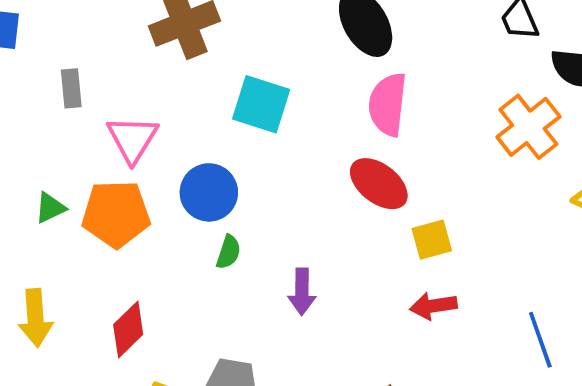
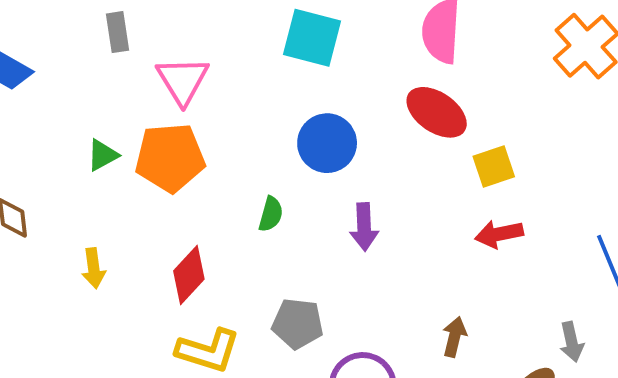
blue circle: (209, 192) -> (327, 143), moved
green semicircle: (228, 252) -> (271, 214), moved
yellow arrow: (35, 318) -> (94, 268), size x0.7

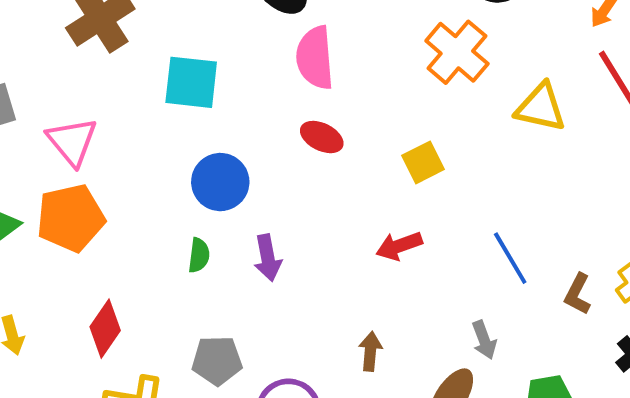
red ellipse: (437, 112) -> (322, 137), size x0.7
yellow square: (494, 166) -> (423, 162), moved
green semicircle: (271, 214) -> (199, 255), moved

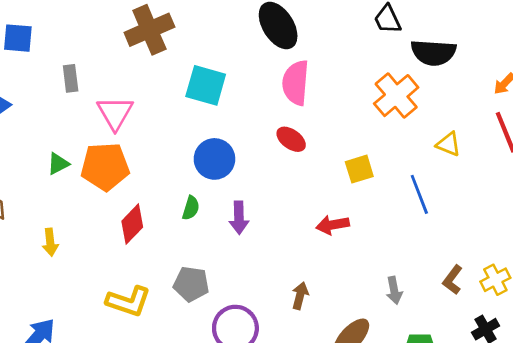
yellow triangle: (541, 107) -> (449, 144), size x0.7
blue line: (510, 258) -> (419, 194), moved
red diamond: (105, 329) -> (132, 224), moved
gray arrow: (484, 340) -> (394, 290), moved

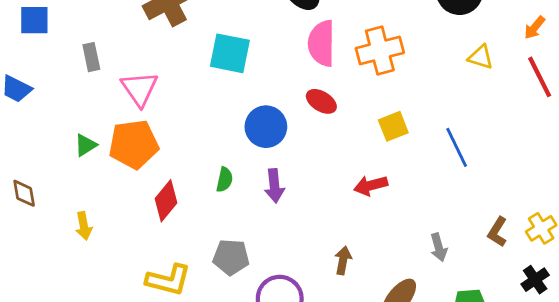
orange cross: (396, 96) -> (380, 50), moved, turned 30
yellow triangle: (449, 144) -> (481, 57), moved
blue circle: (214, 159) -> (266, 127), moved

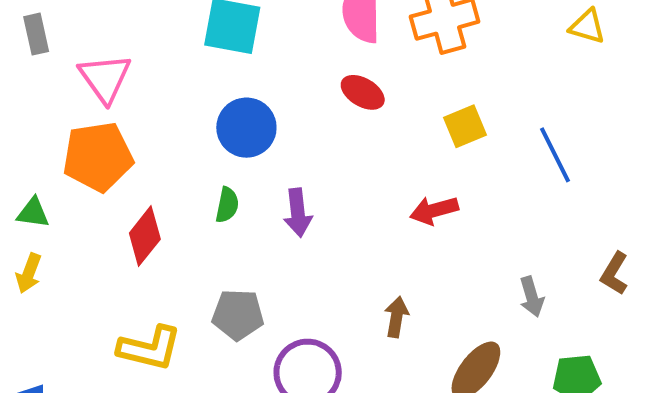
blue circle: (266, 127) -> (246, 128), moved
green triangle: (86, 145) -> (33, 213), moved, turned 40
yellow arrow: (84, 226) -> (29, 273), turned 32

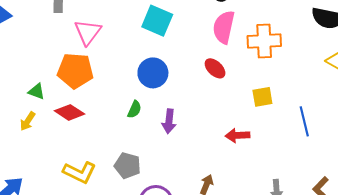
red diamond: (145, 236) -> (70, 112), moved, turned 72

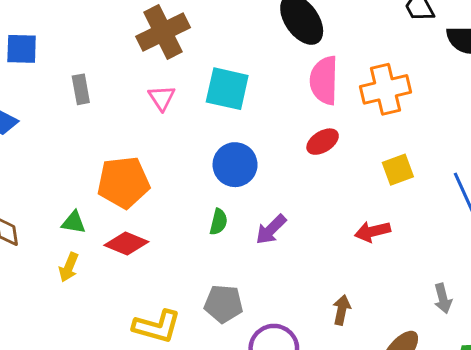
pink triangle: (88, 32) -> (162, 98), moved, size x0.7
red ellipse: (215, 68) -> (323, 142), turned -65
purple arrow: (169, 121) -> (271, 229), turned 50

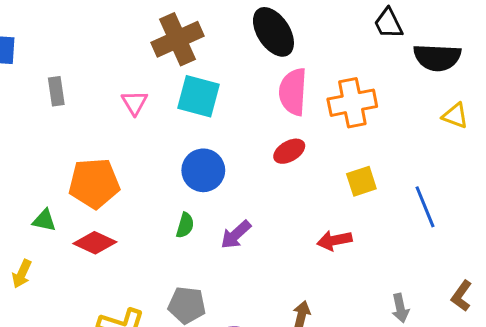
brown cross: (163, 32) -> (178, 39), moved
yellow arrow: (69, 267) -> (22, 274), moved

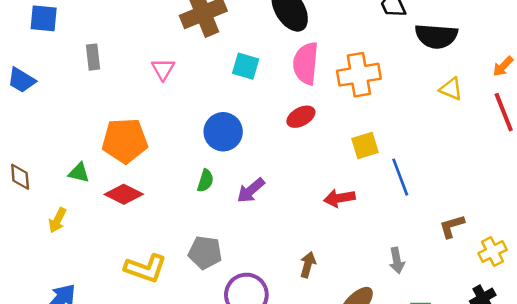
cyan square: (199, 96) -> (246, 66), moved, size x0.7
blue line: (425, 207) -> (400, 177), moved
brown L-shape: (461, 296) -> (452, 226), moved, turned 36

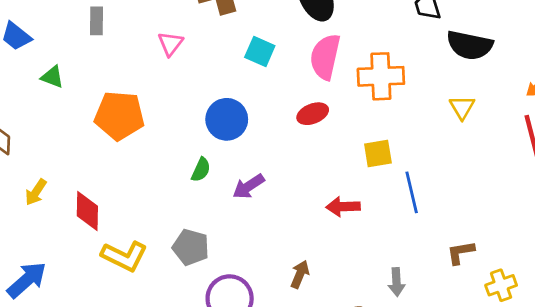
yellow triangle: (451, 89) -> (462, 107), moved, turned 30
green triangle: (79, 173) -> (52, 77), moved
red diamond: (124, 194) -> (87, 211), moved, turned 57

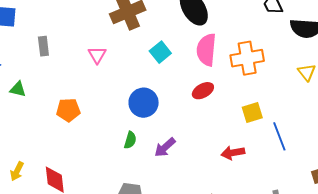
cyan square: (260, 51) -> (160, 52), turned 35
orange pentagon: (119, 116) -> (68, 110), size x0.7

